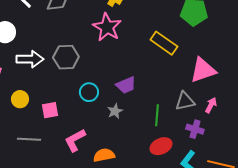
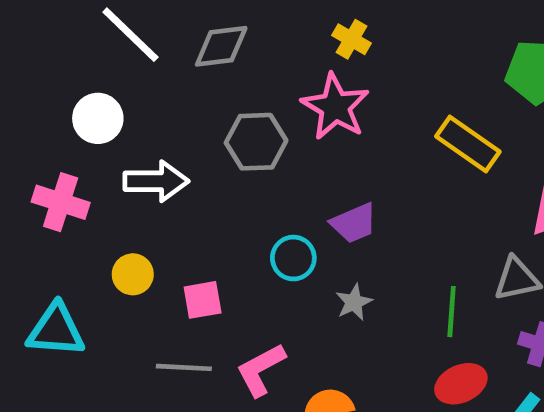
gray hexagon: (66, 57) -> (256, 142), moved
purple trapezoid: (126, 85) -> (354, 223), moved
gray line: (29, 139) -> (184, 367), moved

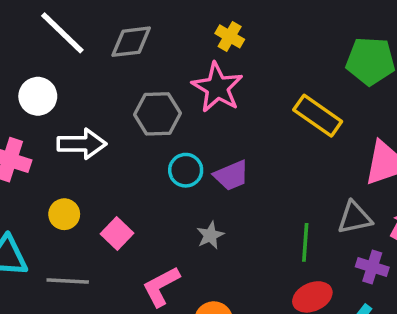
cyan circle: (293, 258) -> (186, 170), moved
pink square: (203, 300) -> (117, 234), turned -36
gray star: (354, 302) -> (210, 235), moved
gray line: (184, 367) -> (68, 281), moved

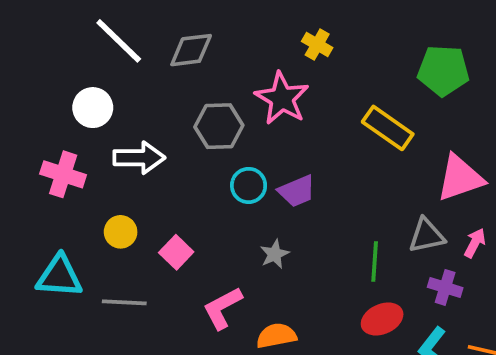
yellow cross: (230, 36) -> (317, 45), moved

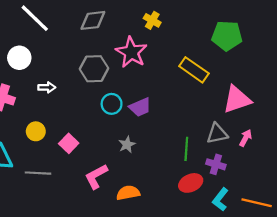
gray diamond: (191, 50) -> (93, 20), moved
white arrow: (139, 158) -> (47, 87), size x0.6
purple cross: (445, 287) -> (216, 164), moved

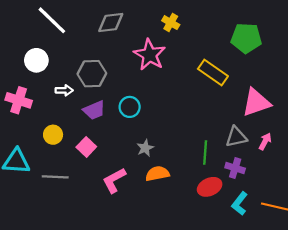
gray hexagon: (94, 69) -> (92, 74), moved
purple trapezoid: (140, 107) -> (94, 110), moved
orange semicircle: (128, 193) -> (157, 174), moved

